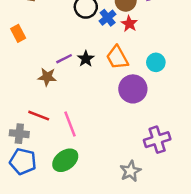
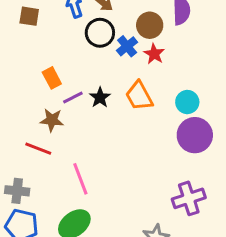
orange rectangle: (18, 33) -> (52, 78), moved
purple circle: (133, 89) -> (195, 135), moved
red line: (39, 116) -> (38, 149), moved

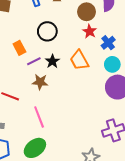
black circle: (100, 33) -> (47, 31), moved
blue cross: (127, 46) -> (108, 43), moved
brown star: (52, 120) -> (40, 82), moved

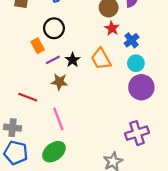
black circle: (47, 31) -> (54, 28), moved

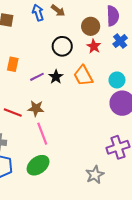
black circle: (54, 28) -> (62, 46), moved
blue cross: (132, 40) -> (120, 41), moved
orange rectangle: (38, 46) -> (13, 64), moved, turned 40
brown star: (59, 82) -> (36, 108), moved

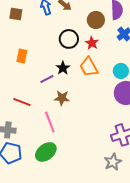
red star: (94, 46) -> (92, 43), moved
purple line: (37, 77) -> (47, 79), moved
brown star: (36, 108) -> (62, 98), moved
gray star: (95, 175) -> (113, 162), moved

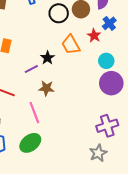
black circle: (69, 39) -> (59, 13), moved
red star: (92, 43) -> (94, 36), moved
orange trapezoid: (89, 67) -> (71, 45), moved

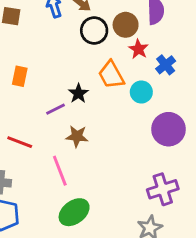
blue cross: (109, 23) -> (166, 65), moved
red star: (94, 36) -> (138, 49), moved
cyan circle: (106, 61) -> (141, 92), moved
green ellipse: (30, 143) -> (74, 212), moved

